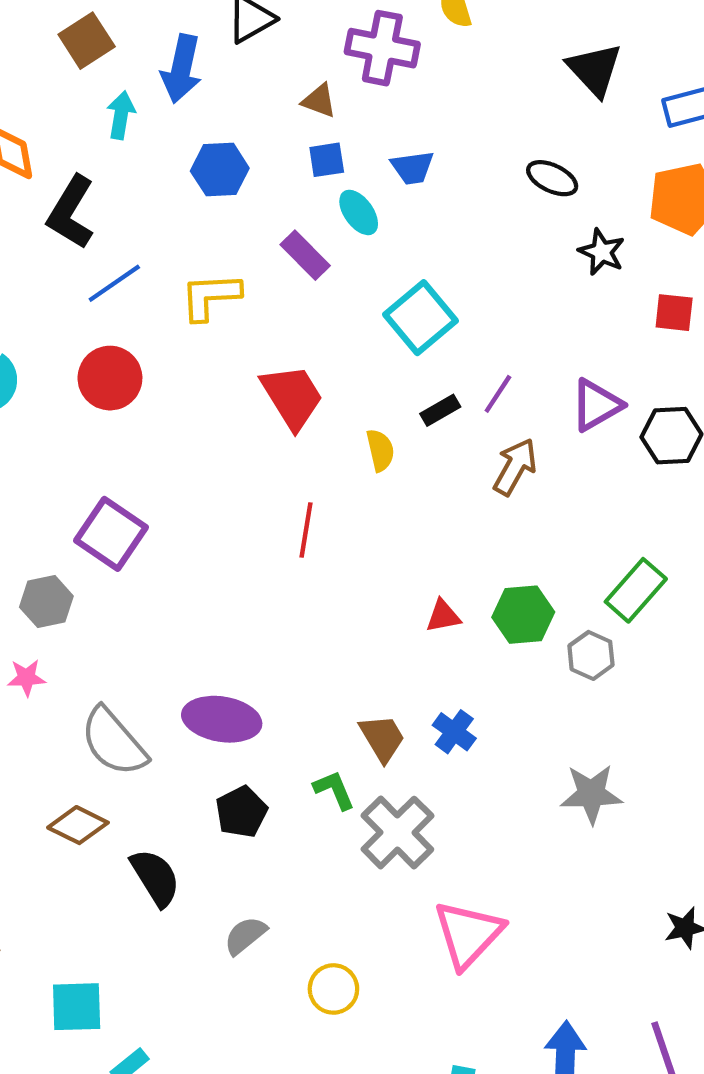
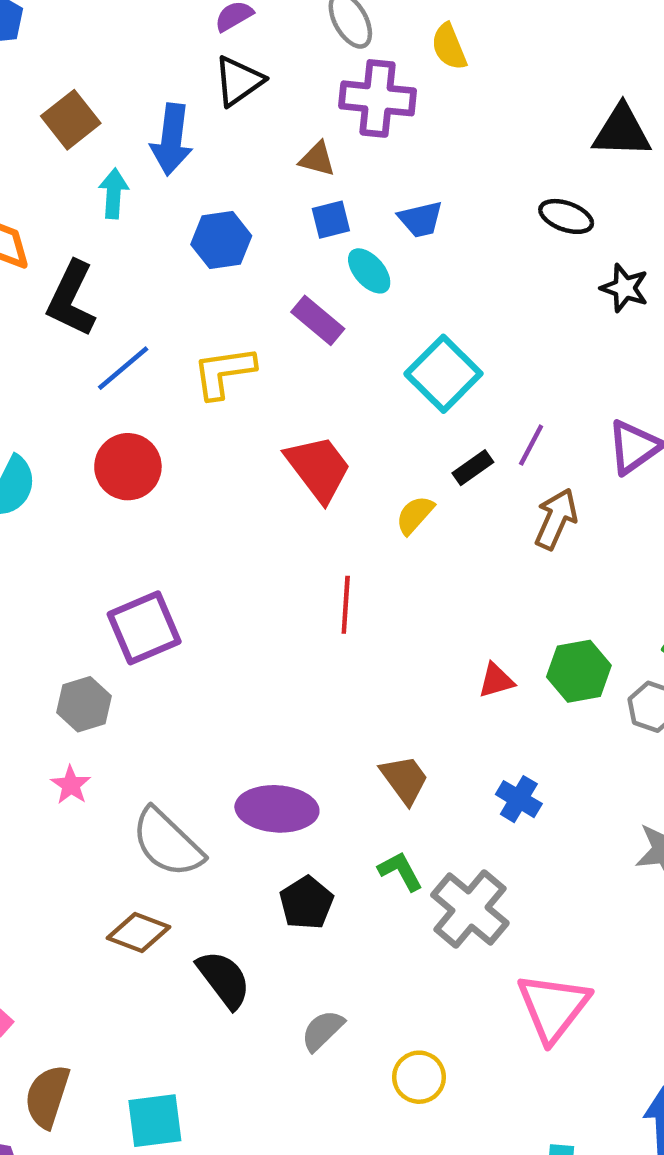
black triangle: (594, 70) -> (622, 131), moved, turned -40
yellow semicircle: (380, 450) -> (415, 515), turned -120
purple square: (111, 534) -> (144, 628), turned 38
pink star: (26, 678) -> (71, 785), turned -30
brown trapezoid: (382, 738) -> (405, 779), moved

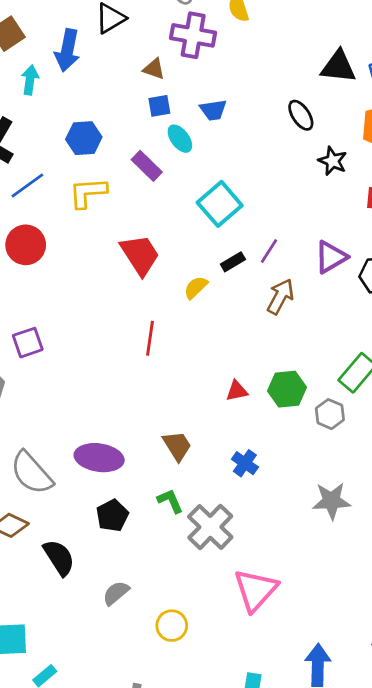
black ellipse: (566, 216) -> (301, 115), turned 32
blue hexagon: (221, 240) -> (84, 138), moved
purple square: (144, 628) -> (28, 343), size x0.7

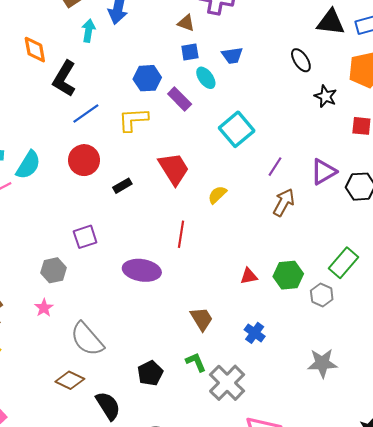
blue hexagon: (84, 138) -> (147, 78), moved
black rectangle: (233, 262) -> (122, 186), moved
purple ellipse: (99, 458) -> (142, 270), moved

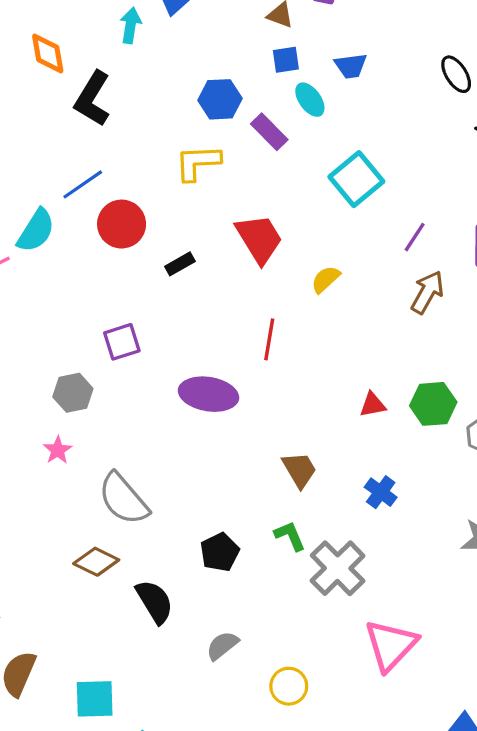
blue line: (86, 113) -> (83, 184), moved

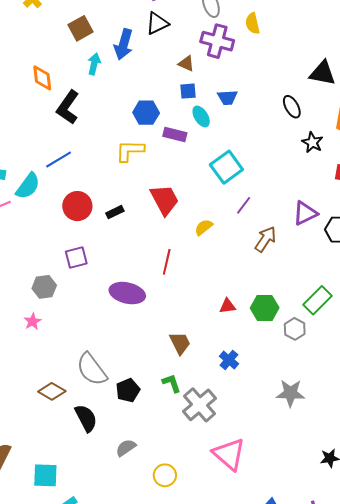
purple rectangle: (269, 132) -> (175, 135), turned -35
red circle: (122, 224) -> (77, 206), moved
purple line: (415, 237) -> (244, 205), moved
gray semicircle: (123, 499) -> (92, 369), moved
pink triangle: (391, 645) -> (229, 454), turned -36

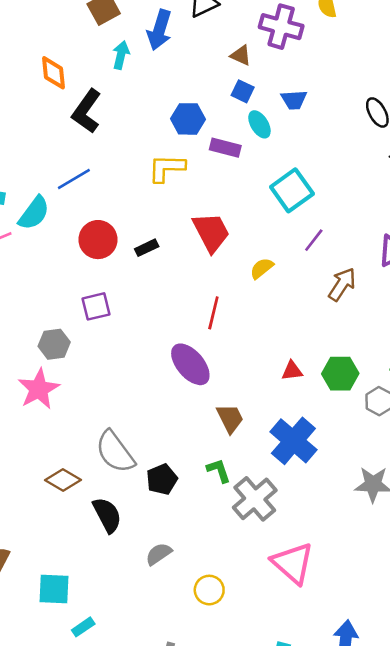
blue square: (188, 91) -> (243, 91), turned 30
purple ellipse: (127, 293) -> (190, 364), moved, turned 36
pink star: (33, 321) -> (39, 389), size x1.8
blue cross: (229, 360) -> (293, 441), size x1.8

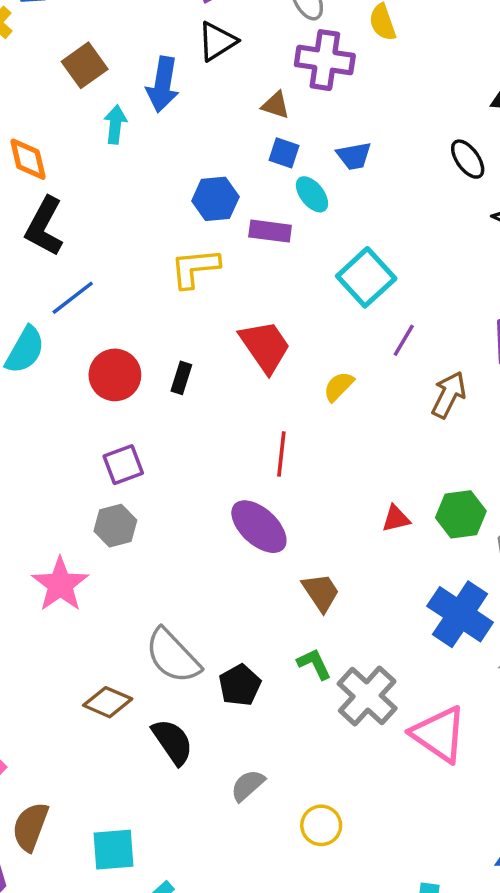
black L-shape: (87, 111) -> (44, 226), moved
black rectangle: (147, 248) -> (181, 378), turned -40
gray hexagon: (54, 344) -> (115, 526), moved
blue cross: (293, 441) -> (460, 614), moved
pink triangle: (293, 563) -> (439, 734), moved

